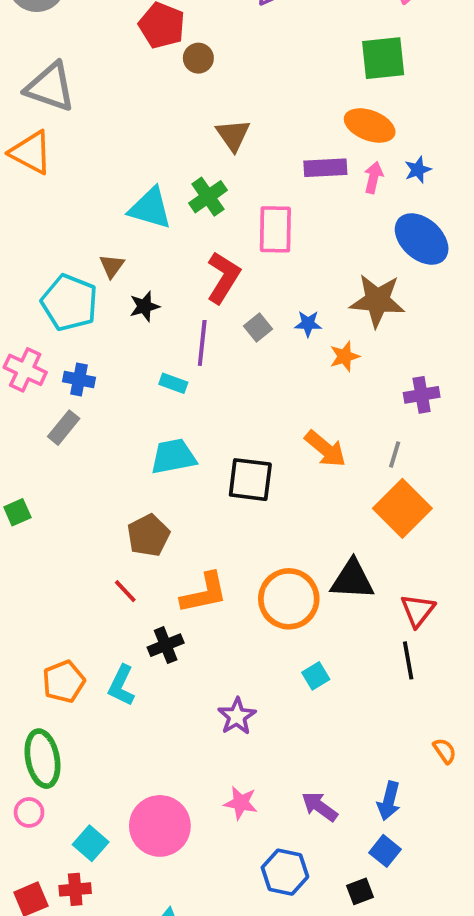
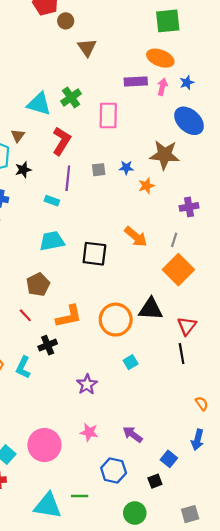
brown triangle: (233, 135) -> (87, 47), moved
red L-shape: (223, 278) -> (61, 141), moved
black star: (144, 306) -> (23, 170), moved
gray square: (258, 328) -> (99, 170), turned 32
blue arrow: (389, 801) -> (197, 440), moved

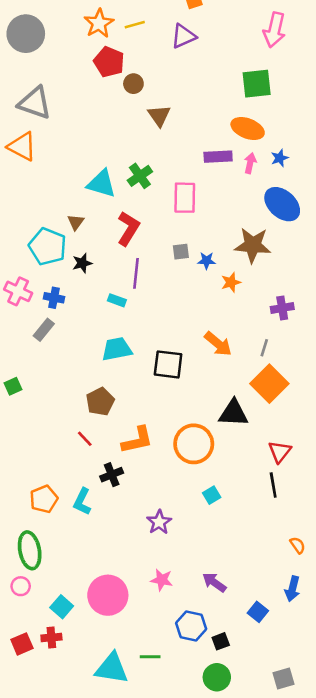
gray square: (99, 170) -> (181, 252), moved
black triangle: (151, 309) -> (233, 413), moved
black square: (155, 481) -> (221, 641), moved

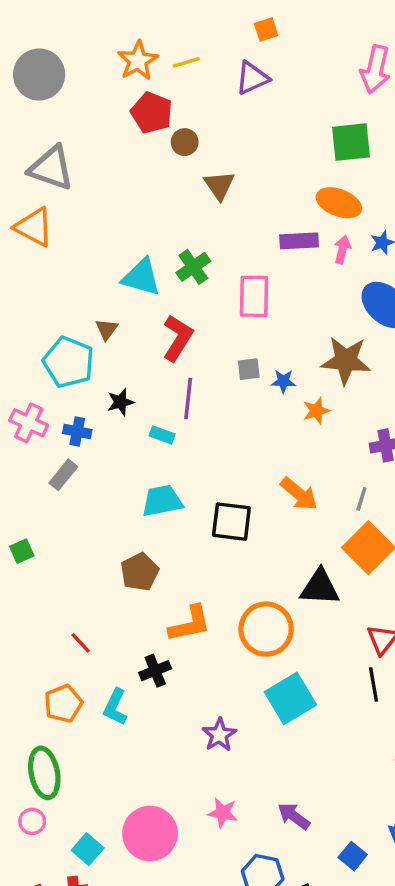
black star: (82, 263) -> (121, 402), moved
red line: (85, 439) -> (81, 643), moved
cyan square: (212, 495) -> (290, 698), size x2.0

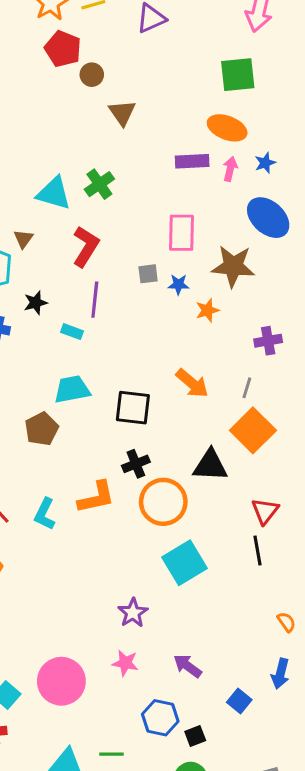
pink rectangle: (254, 296) -> (181, 233), moved
brown pentagon: (140, 572) -> (42, 429), moved
black cross: (155, 671) -> (136, 464), moved
cyan L-shape: (115, 707) -> (45, 514), moved
purple star: (219, 735) -> (133, 613), moved

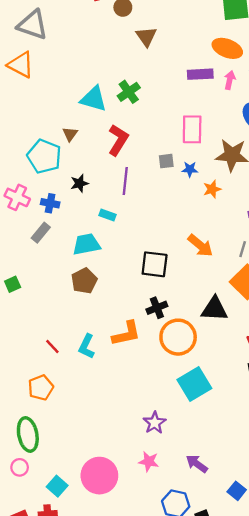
cyan rectangle: (72, 332) -> (108, 215), moved
cyan trapezoid: (72, 389) -> (86, 244), moved

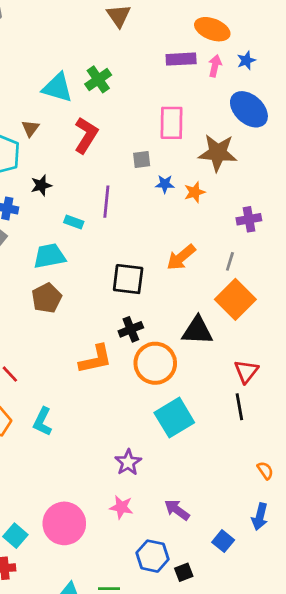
blue star: (190, 169) -> (165, 184), moved
purple line: (125, 181) -> (106, 202), moved
orange arrow: (200, 246) -> (181, 257), turned 100
cyan L-shape: (86, 346) -> (43, 422), moved

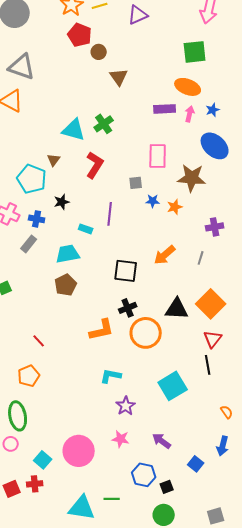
orange square: (235, 299) -> (211, 304), moved
cyan square: (174, 418) -> (173, 386), moved
cyan L-shape: (43, 422) -> (111, 376), moved, turned 75

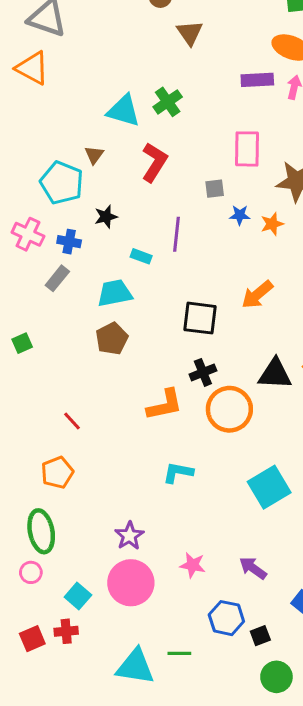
purple star: (126, 406) -> (129, 536), moved
green circle: (164, 515) -> (276, 677), moved

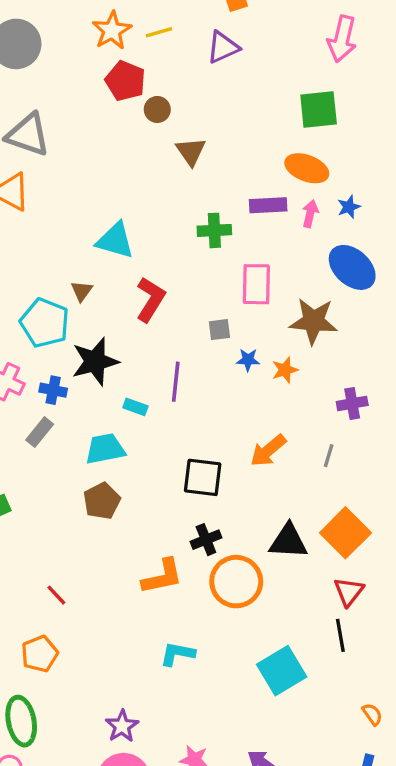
green cross: (168, 102) -> (214, 230), moved, turned 32
black star: (106, 217) -> (95, 361), size x1.8

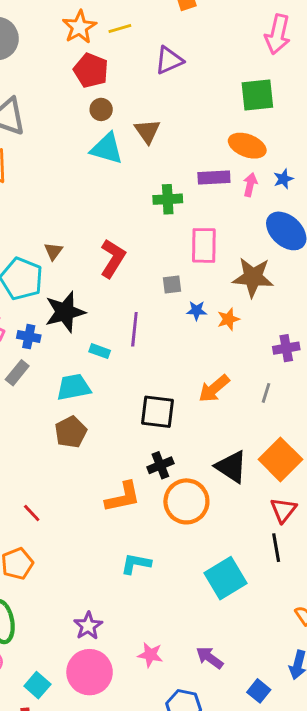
purple triangle: (223, 47) -> (169, 60), moved
brown circle: (157, 109) -> (101, 109), moved
cyan triangle: (115, 241) -> (107, 149), moved
black triangle: (288, 541) -> (231, 467), turned 30

